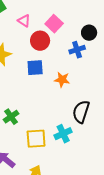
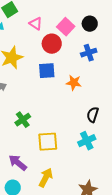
black circle: (89, 33) -> (90, 24), moved
black semicircle: (81, 112) -> (93, 115), size x0.7
cyan cross: (63, 134) -> (87, 141), moved

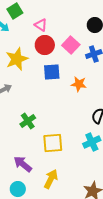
pink square: (66, 27) -> (71, 45), moved
red circle: (52, 44) -> (45, 45), moved

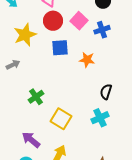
yellow square: (53, 143) -> (61, 119), turned 35

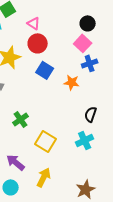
pink square: (79, 21) -> (83, 43), moved
blue cross: (102, 30) -> (90, 63), moved
blue square: (60, 48) -> (45, 70), turned 36

